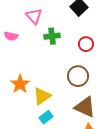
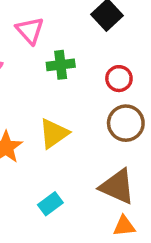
brown circle: (78, 76) -> (126, 123), moved
yellow triangle: (42, 96) -> (54, 133), moved

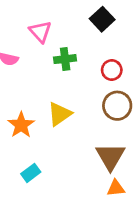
brown triangle: (117, 187) -> (110, 156), turned 36
cyan rectangle: (50, 204) -> (31, 173), moved

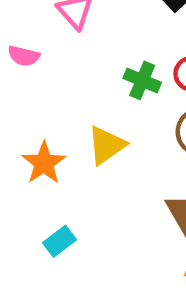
green cross: (65, 59) -> (142, 80), moved, turned 30

